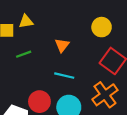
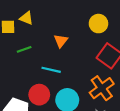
yellow triangle: (26, 21) -> (26, 18), turned 32
cyan line: (64, 76) -> (51, 70), moved

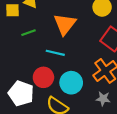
orange triangle: (61, 41) -> (65, 24), size x1.6

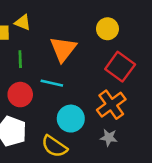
green line: (29, 33) -> (20, 59), turned -72
red circle: (43, 77) -> (20, 95), moved

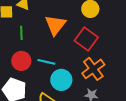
red square: (120, 67) -> (86, 39), moved
cyan line: (52, 83) -> (46, 62), moved

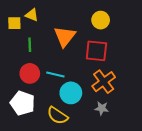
red square: (86, 39) -> (96, 51), turned -30

